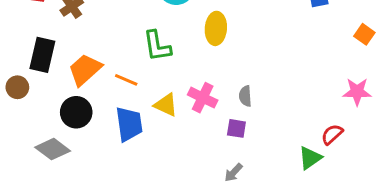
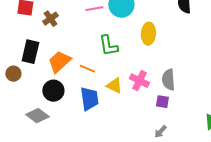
gray semicircle: (245, 96) -> (168, 80), size x1.5

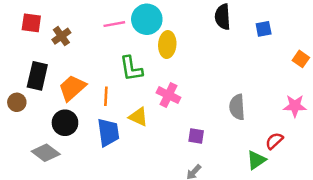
yellow ellipse: (148, 34) -> (167, 45), moved
orange line: (87, 69) -> (106, 96), turned 70
gray semicircle: (168, 80) -> (237, 107), moved
pink cross: (139, 81) -> (168, 95), moved

